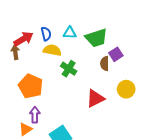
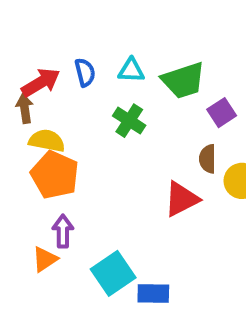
yellow semicircle: (52, 50) -> (47, 141), moved
brown semicircle: (105, 64) -> (208, 159), moved
green cross: (69, 69) -> (129, 121), moved

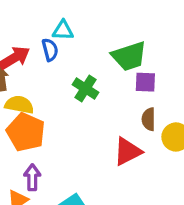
cyan triangle: (131, 70) -> (63, 30), moved
purple square: (222, 113) -> (145, 82), moved, turned 35

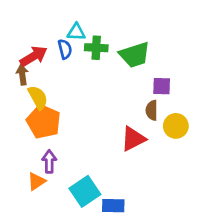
purple square: (145, 82) -> (162, 86), moved
green cross: (86, 89) -> (96, 48), moved, turned -30
yellow semicircle: (19, 105) -> (38, 97), turned 50

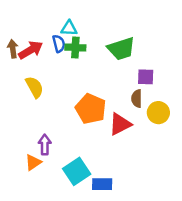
green cross: (96, 48) -> (75, 47), moved
brown arrow: (22, 75) -> (13, 49), moved
orange pentagon: (44, 122) -> (91, 109), moved

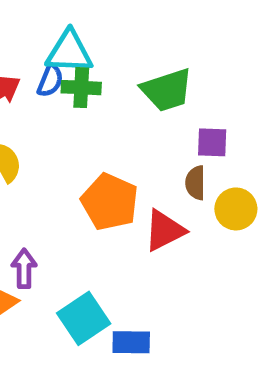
cyan triangle: (69, 28) -> (69, 52), size x1.5
blue semicircle: (59, 44) -> (50, 80), turned 36

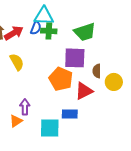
purple square: (212, 142) -> (75, 58), moved, size x1.6
cyan square: (84, 318) -> (50, 128), turned 35
blue rectangle: (131, 342) -> (70, 114), moved

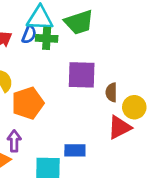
green trapezoid: (85, 32) -> (79, 22), moved
orange pentagon: (61, 79) -> (28, 103), moved, turned 30
red triangle: (84, 91) -> (119, 127), moved

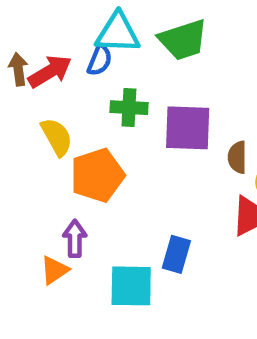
green cross: (47, 38) -> (129, 108), moved
blue rectangle: (75, 150) -> (176, 254), turned -75

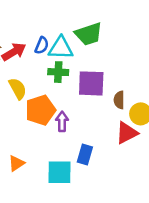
cyan triangle: (118, 33) -> (61, 48), moved
purple arrow: (75, 239) -> (62, 122), moved

